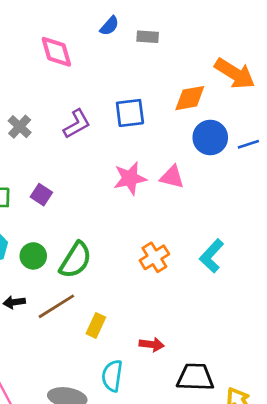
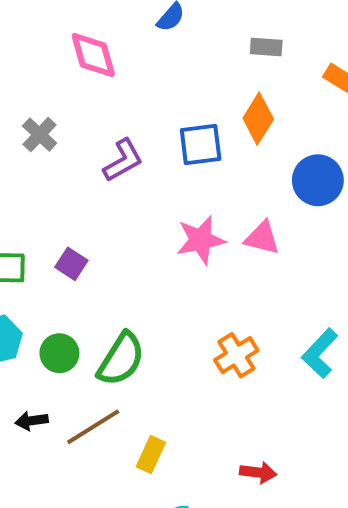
gray rectangle: (148, 37) -> (266, 47), moved
orange diamond: (190, 98) -> (258, 119), moved, turned -48
gray cross: (20, 127) -> (40, 135), moved
red arrow: (152, 344) -> (258, 473), moved

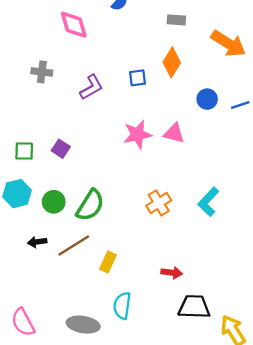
gray cross: (40, 135) -> (42, 72), turned -36
blue square: (201, 144) -> (137, 78), size x0.7
blue circle: (318, 180) -> (207, 99), size x0.7

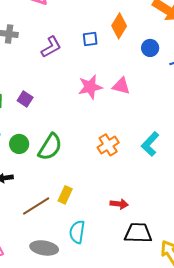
blue circle: (207, 99) -> (150, 48), moved
brown line: (74, 245) -> (36, 206), moved

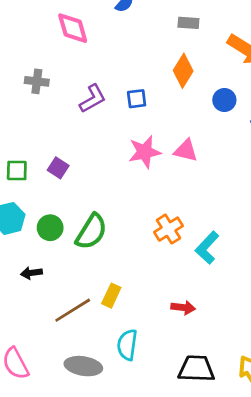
blue square: (90, 39) -> (137, 99), moved
cyan L-shape: (150, 144) -> (207, 248), moved
black trapezoid: (138, 233) -> (196, 369), moved

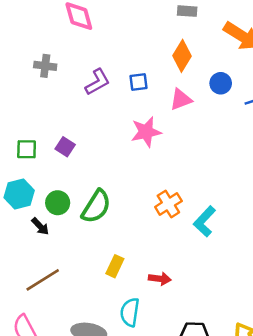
pink triangle: (186, 151) -> (181, 99), moved, turned -35
black arrow: (31, 273) -> (40, 226), moved, turned -126
red arrow: (183, 308) -> (160, 279), moved
brown line: (73, 310) -> (43, 280), moved

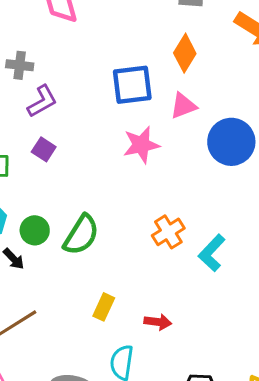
purple L-shape: (97, 82) -> (42, 101), moved
blue square: (139, 82) -> (132, 85), size x1.8
blue circle: (221, 83) -> (231, 142), moved, size x1.8
purple square: (65, 147) -> (44, 149), moved

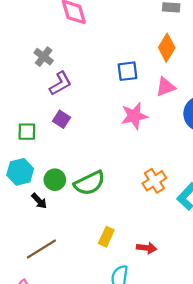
gray cross: (20, 65) -> (44, 57), turned 30
blue square: (132, 85) -> (128, 71), size x0.7
green semicircle: (81, 235) -> (89, 183), turned 32

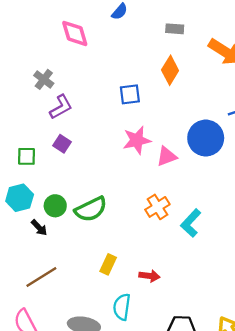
pink triangle: (166, 87) -> (167, 156), moved

